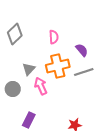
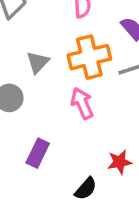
pink arrow: (41, 86) -> (82, 103), moved

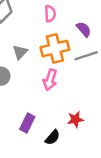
pink arrow: (82, 103) -> (50, 80), turned -140
purple rectangle: (38, 153) -> (27, 123), moved

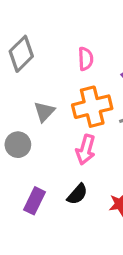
purple rectangle: (27, 123) -> (34, 201), moved
black semicircle: (52, 137) -> (77, 194), moved

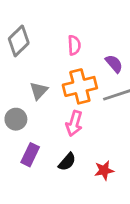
purple rectangle: (34, 201) -> (30, 155), moved

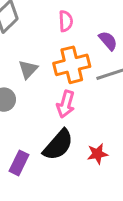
purple rectangle: (30, 155) -> (19, 163), moved
black semicircle: (67, 162) -> (58, 145), size x1.6

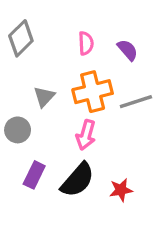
purple semicircle: (108, 41) -> (128, 50), moved
purple rectangle: (19, 163) -> (34, 175), moved

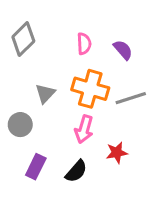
orange cross: (93, 92) -> (90, 89), turned 30
black semicircle: (78, 180) -> (76, 171), size x0.7
red star: (121, 190) -> (117, 153), moved

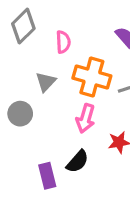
pink semicircle: (84, 44) -> (63, 42), moved
purple rectangle: (36, 167) -> (47, 176), moved, turned -40

